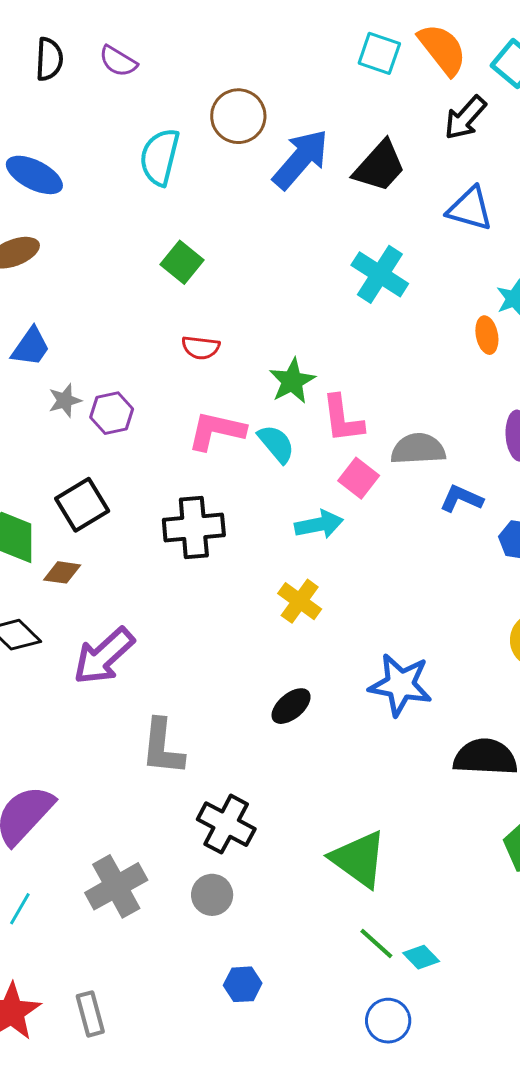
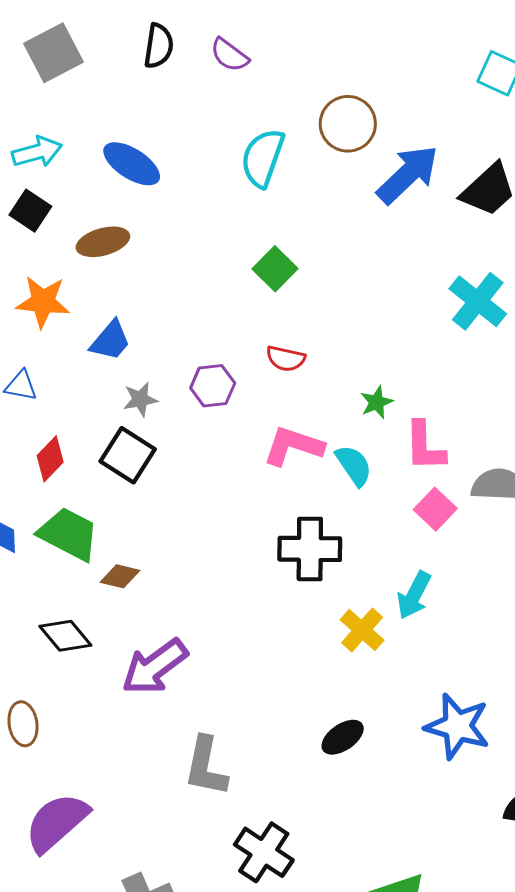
green star: (292, 381) -> (377, 402), size x0.7
purple hexagon: (112, 413) -> (213, 386), moved
black square: (82, 505) -> (128, 455), moved, turned -32
cyan arrow: (319, 524) -> (414, 595), moved, turned 123
black cross: (194, 527) -> (310, 549), moved

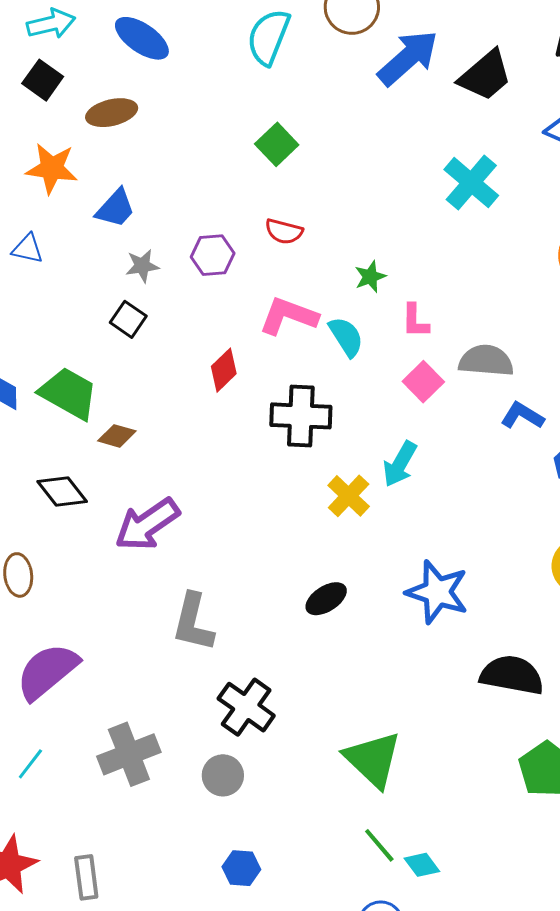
pink L-shape: (425, 446) -> (415, 321), size x0.7
black square: (128, 455) -> (128, 319), size x0.7
red diamond: (50, 459) -> (224, 370), moved

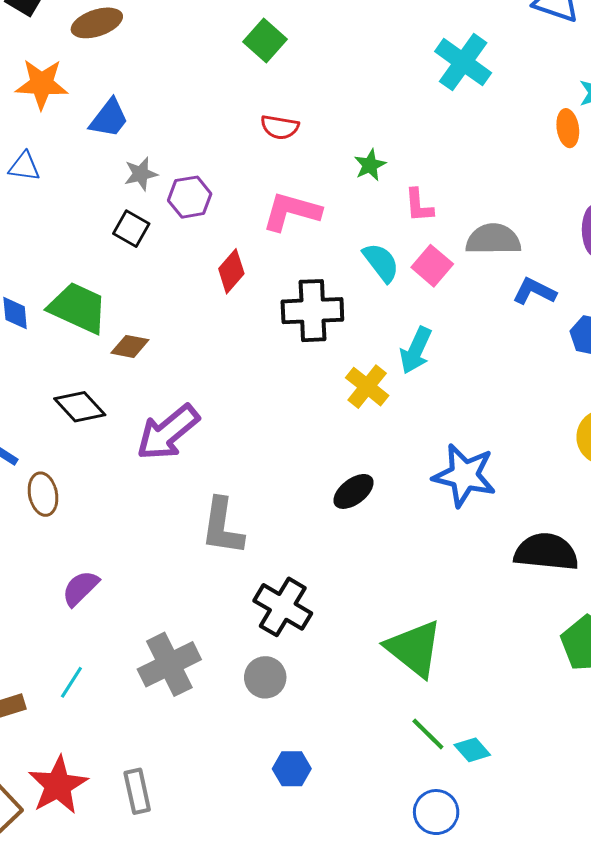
purple hexagon: (213, 255) -> (190, 197), moved
cyan semicircle: (346, 337) -> (381, 262), moved
purple semicircle: (47, 671) -> (80, 588), size x0.6

